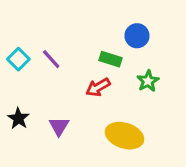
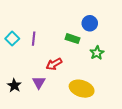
purple line: (51, 59) -> (34, 39), turned 48
red arrow: (98, 87) -> (54, 64), moved
black star: (18, 118) -> (14, 85), moved

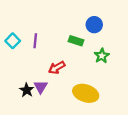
black star: (14, 85) -> (27, 90), moved

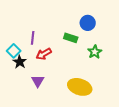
cyan square: (13, 41) -> (14, 51), moved
red arrow: (57, 68) -> (44, 54), moved
black star: (27, 90) -> (20, 62), moved

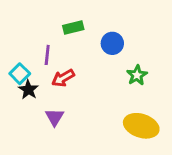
blue circle: (88, 23) -> (112, 43), moved
green rectangle: (71, 38) -> (73, 27), moved, turned -32
yellow ellipse: (80, 87) -> (141, 126), moved

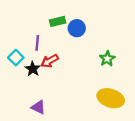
blue circle: (112, 43) -> (77, 28), moved
black star: (28, 90) -> (33, 69), moved
purple triangle: (54, 117) -> (38, 107), moved, turned -35

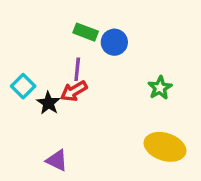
green rectangle: (58, 21) -> (86, 32), turned 35
purple line: (37, 43) -> (77, 69), moved

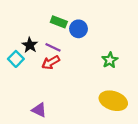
purple line: (77, 69) -> (53, 47), turned -70
black star: (48, 103) -> (30, 45), moved

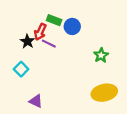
cyan square: (16, 59) -> (21, 69), moved
red arrow: (51, 62) -> (40, 32), moved, turned -35
yellow ellipse: (113, 101) -> (104, 93), turned -30

